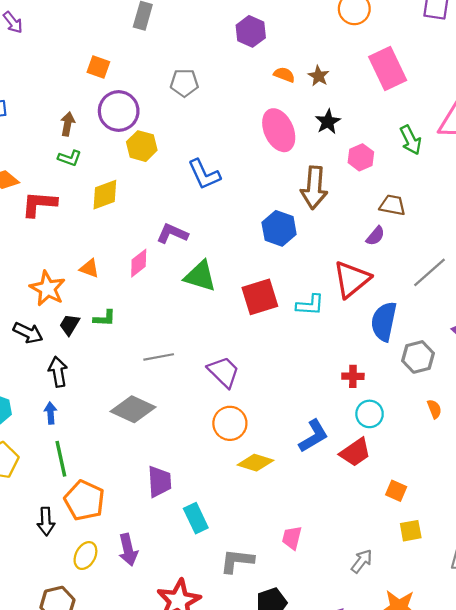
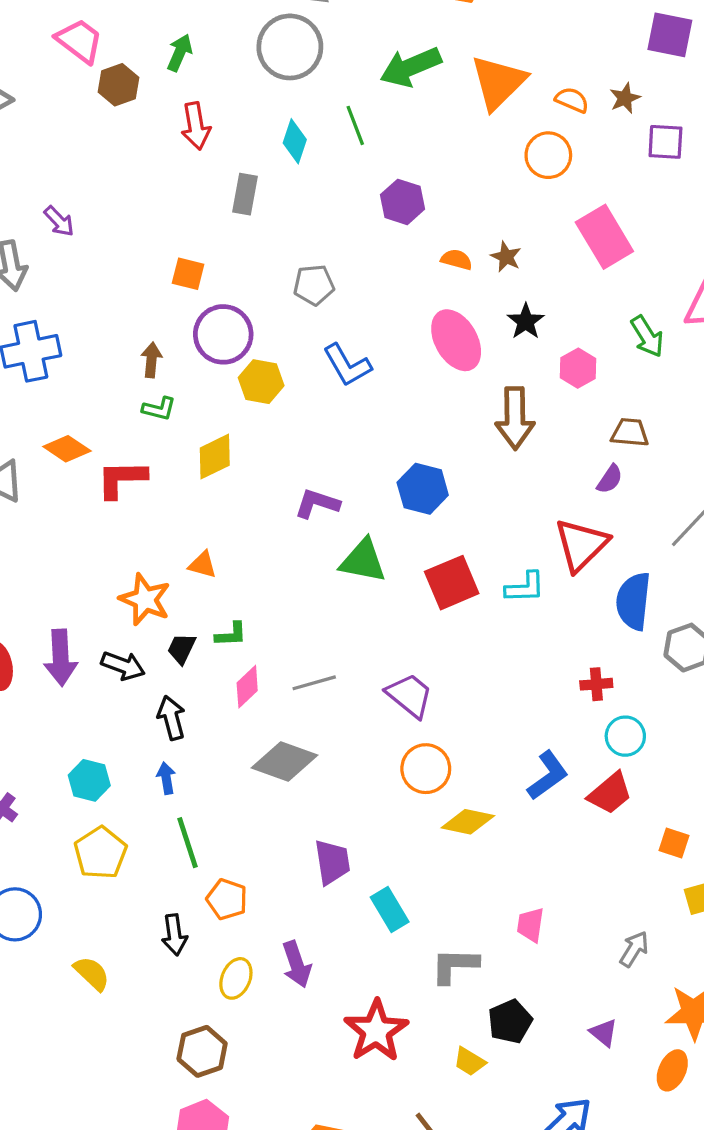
blue L-shape: (204, 174) -> (347, 365), moved
blue hexagon: (279, 228) -> (423, 489), moved
pink diamond: (139, 263) -> (247, 687), moved
orange pentagon: (84, 500) -> (227, 899), size x0.7

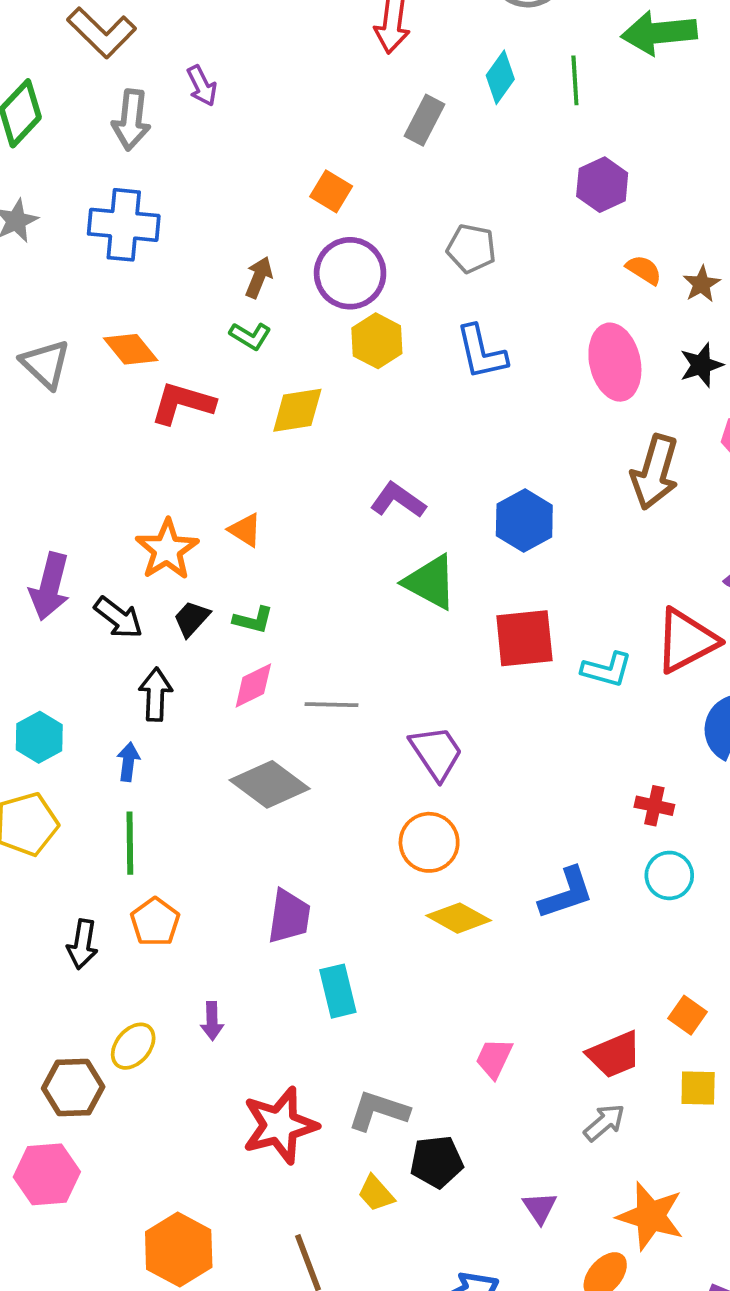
red trapezoid: (610, 793) -> (614, 1055), moved
purple arrow: (297, 964) -> (212, 1021), size x0.7
gray L-shape: (455, 966) -> (378, 1111), moved
yellow ellipse: (236, 978) -> (133, 1046), moved

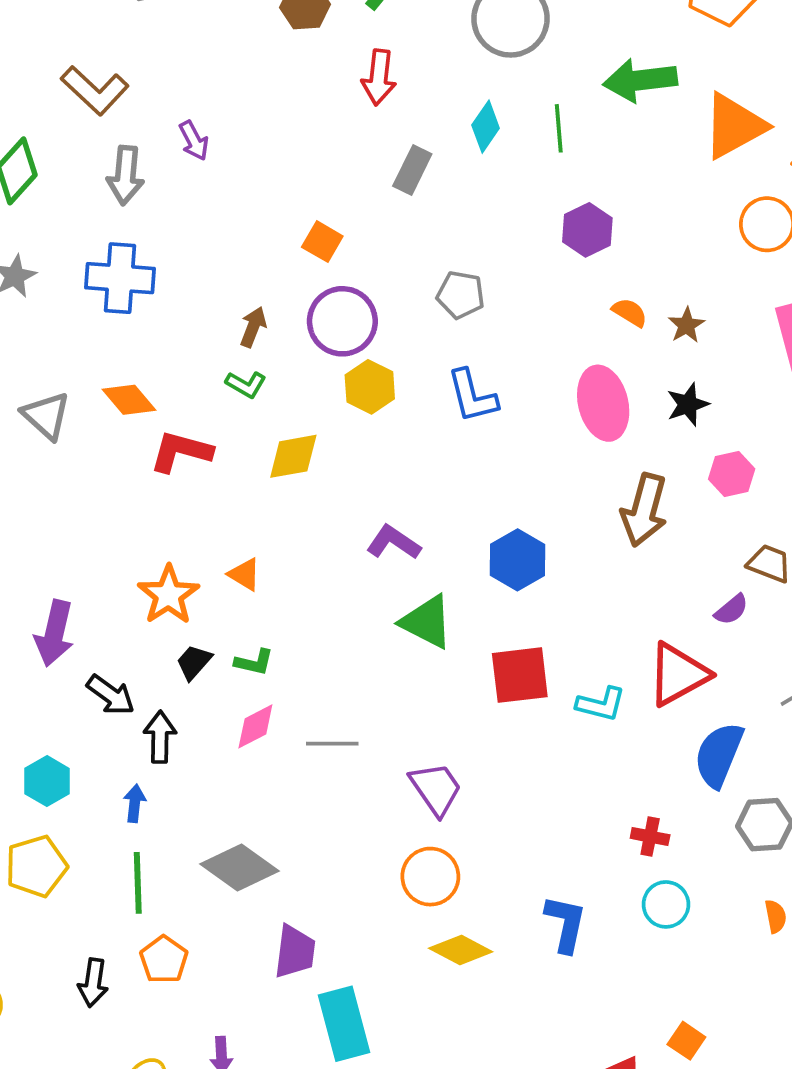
black arrow: (118, 618) -> (111, 695), moved
gray diamond: (270, 784) -> (239, 867), moved
blue L-shape: (566, 893) -> (566, 924), turned -58
cyan rectangle: (338, 991) -> (344, 1024), size x1.4

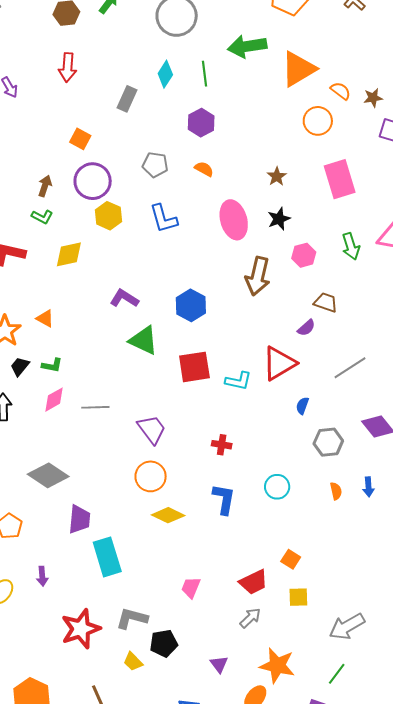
red arrow: (379, 77) -> (68, 67), moved
purple hexagon: (587, 230) -> (201, 123), moved
orange semicircle: (630, 312) -> (204, 169), moved
blue semicircle: (719, 755) -> (302, 406), size x0.5
red cross: (650, 837) -> (222, 445), moved

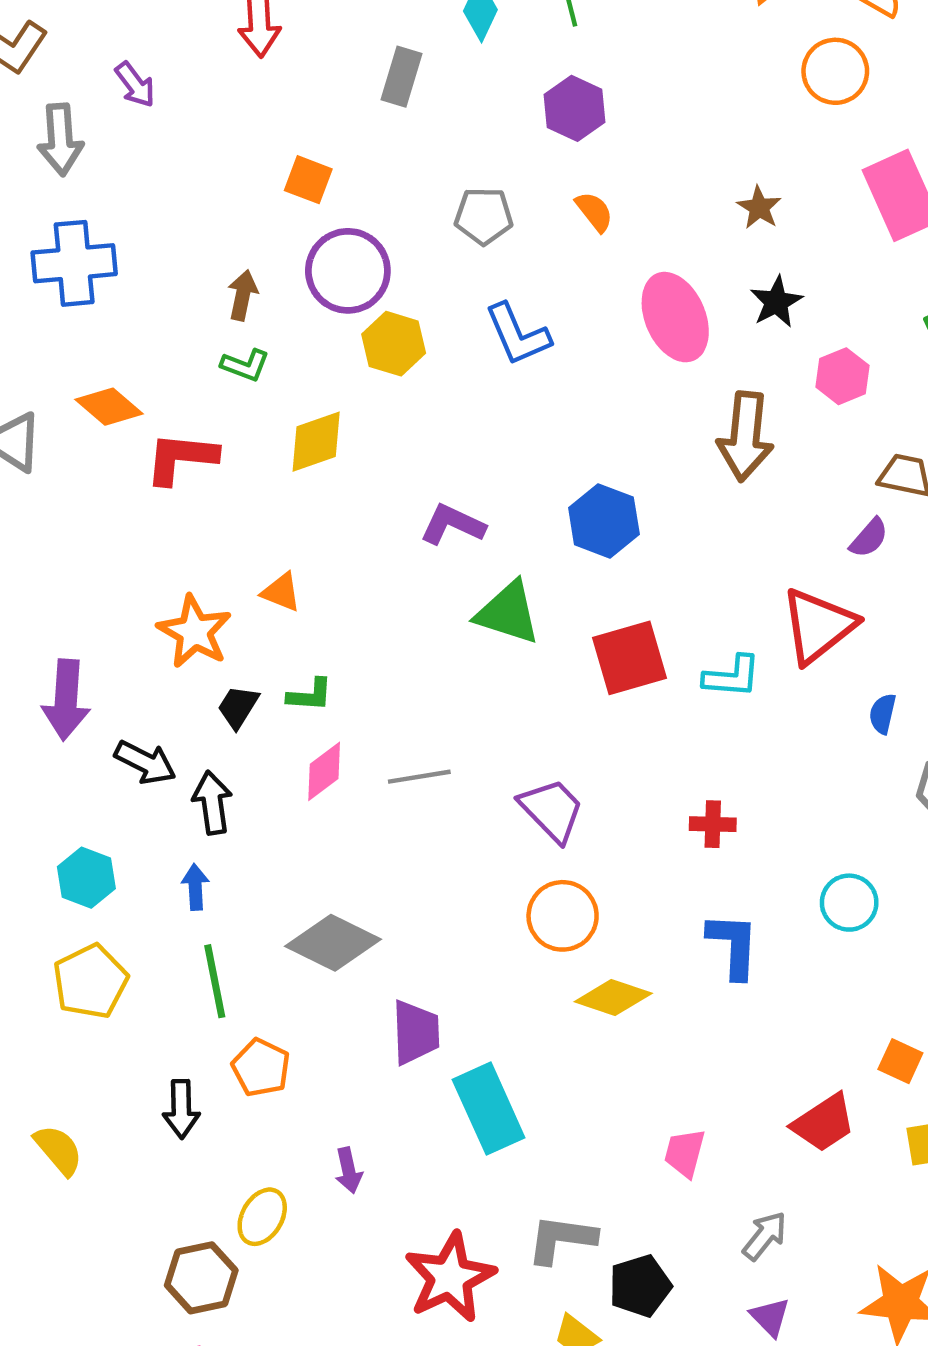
orange semicircle: (204, 169) -> (594, 212), turned 30
gray arrow: (250, 618) -> (765, 1236), moved

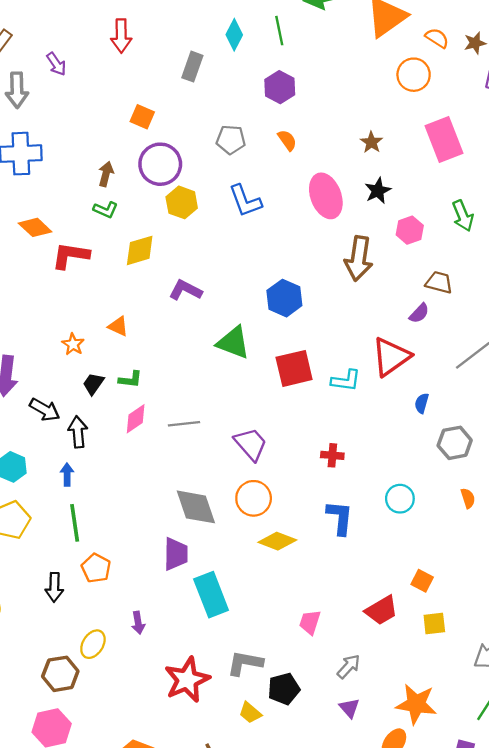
purple L-shape: (453, 525) -> (185, 290), moved
orange star: (195, 632) -> (73, 344), size x0.6
gray diamond: (333, 943) -> (196, 507), moved, turned 42

